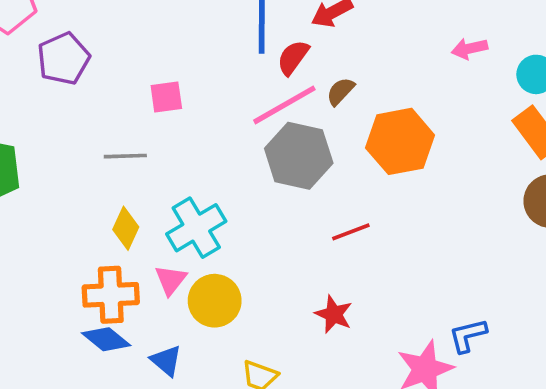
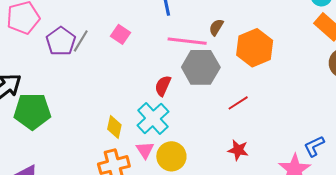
red semicircle: (293, 57) -> (163, 86), moved
pink square: (166, 97) -> (120, 34), moved, turned -36
pink line: (284, 105) -> (187, 41), turned 48
gray line: (125, 156) -> (81, 41), moved, turned -45

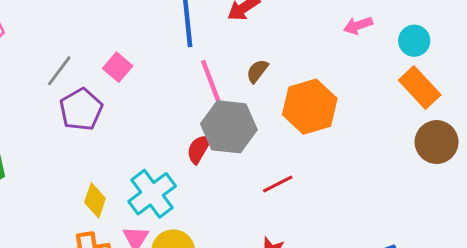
purple pentagon: (61, 41) -> (81, 109), moved
pink line: (187, 41) -> (213, 87), turned 57
red semicircle: (163, 86) -> (199, 149), moved

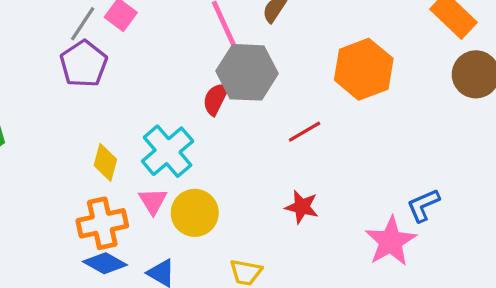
gray line: (59, 71) -> (83, 24), moved
orange hexagon: (310, 107) -> (364, 69), moved

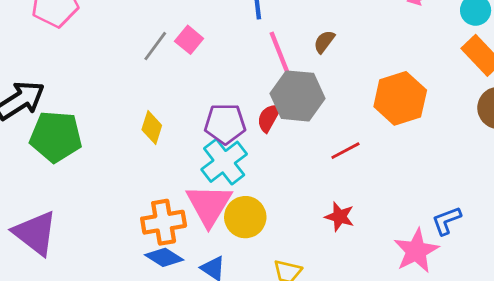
purple pentagon: (84, 64) -> (225, 124), moved, turned 30
yellow diamond: (105, 162) -> (152, 128), moved
pink triangle: (153, 201) -> (209, 205), size x1.8

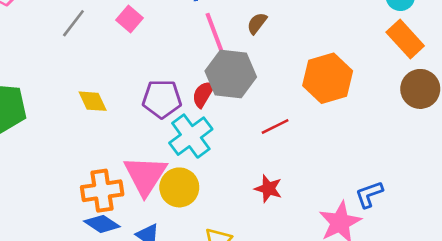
gray line: (155, 46) -> (73, 23), moved
yellow diamond: (152, 128) -> (93, 101), turned -44
cyan cross: (224, 162) -> (191, 136), moved

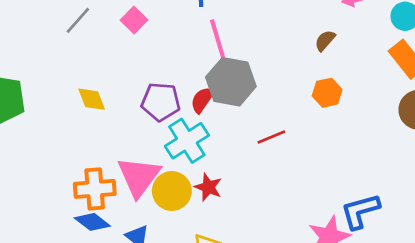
brown semicircle: (257, 23) -> (325, 40), moved
orange hexagon: (328, 78) -> (327, 93), size x0.6
red star: (268, 189) -> (208, 187), moved
blue L-shape: (369, 194) -> (360, 211), size x1.4

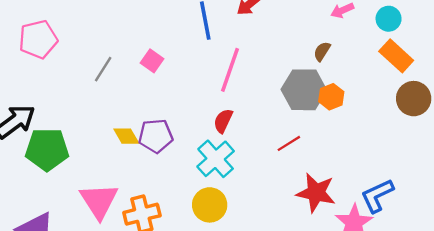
pink line: (219, 44) -> (230, 70), turned 45
gray hexagon: (231, 82) -> (304, 90), moved
purple pentagon: (161, 102) -> (156, 136), moved
pink triangle: (139, 177) -> (99, 201), moved
red star: (208, 187) -> (316, 193), moved, size x1.6

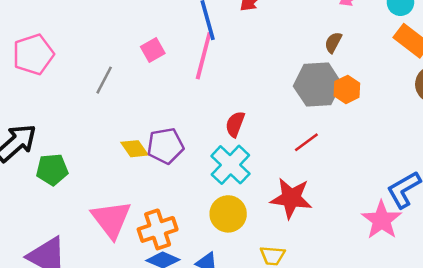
pink square: (152, 61) -> (153, 50), moved, turned 30
pink line: (230, 70) -> (204, 56), moved
green pentagon: (47, 149) -> (52, 170), size x0.7
red star: (316, 193) -> (291, 198), moved

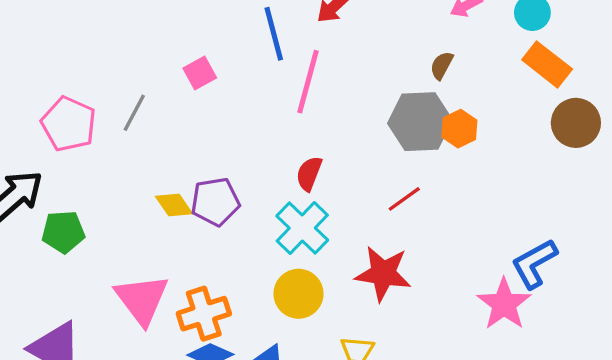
pink pentagon: (33, 54) -> (69, 124), moved, turned -30
pink line: (204, 56) -> (308, 82), moved

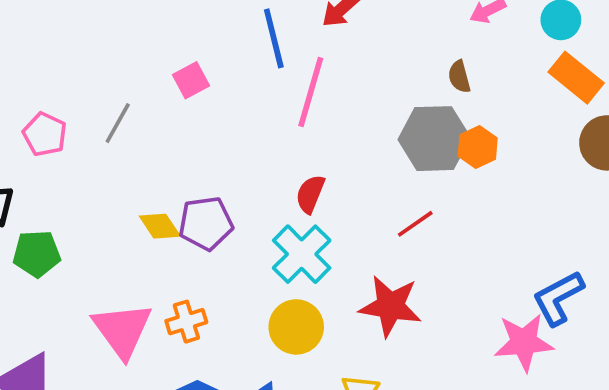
brown semicircle: (442, 65) -> (459, 77), turned -44
pink pentagon: (69, 124) -> (45, 134), size x0.7
pink star: (504, 304) -> (524, 342), turned 30
orange cross: (204, 314) -> (186, 322), moved, size x0.7

